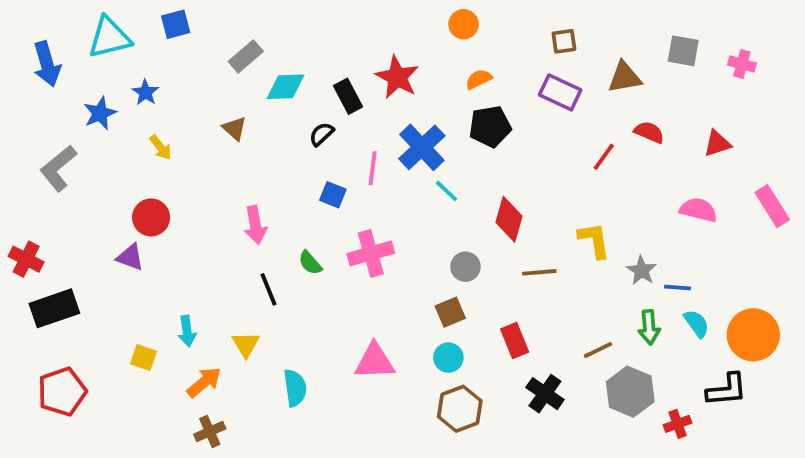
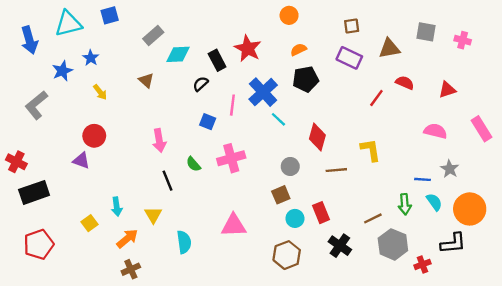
gray star: (642, 270) -> (450, 169), moved
yellow square: (143, 358) -> (90, 223), turned 35
cyan circle: (448, 358) -> (295, 218), moved

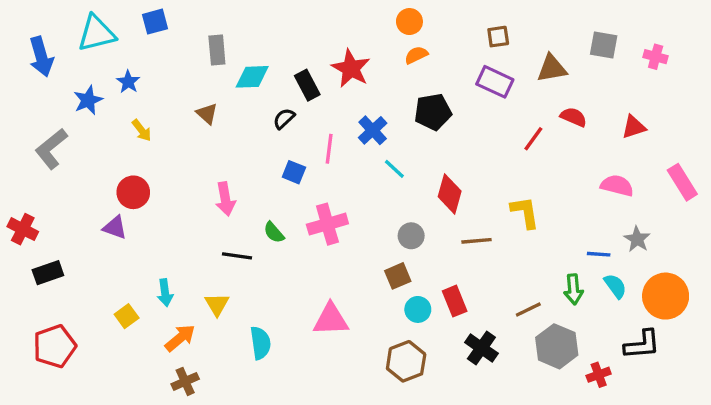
gray rectangle: (153, 35) -> (217, 50), turned -54
orange semicircle: (298, 50) -> (416, 55), moved
blue cross: (263, 92) -> (373, 130), size x0.7
black line: (167, 181) -> (237, 256), turned -60
black rectangle: (34, 192) -> (48, 273), size x0.7

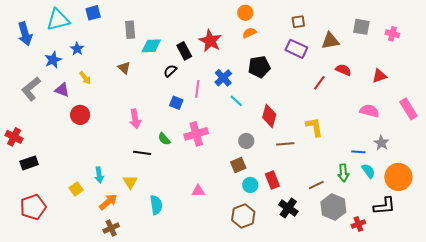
purple triangle: (115, 227) -> (62, 90), moved
pink triangle: (331, 319) -> (198, 191), size x0.6

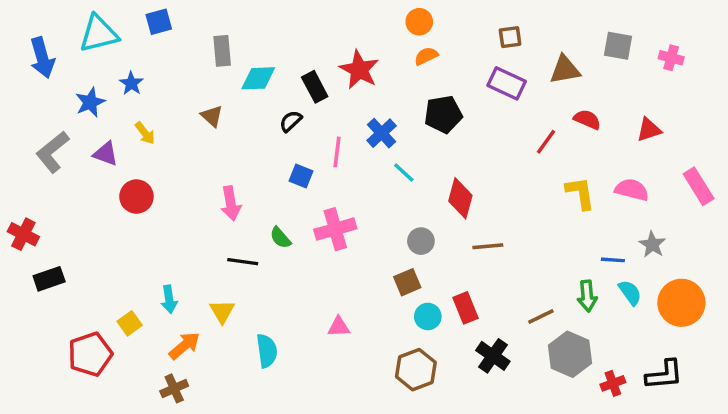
yellow L-shape: (314, 127) -> (580, 193), moved
black L-shape: (384, 206) -> (664, 375), moved
red pentagon: (33, 207) -> (90, 354), moved
brown cross: (111, 228) -> (174, 388), moved

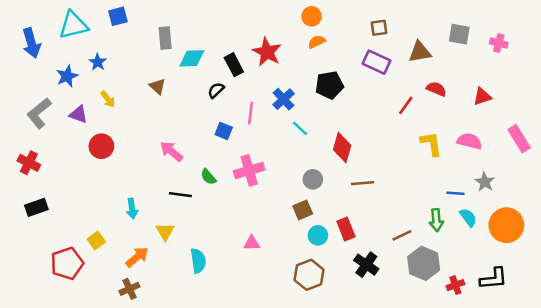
pink arrow: (231, 203) -> (171, 151), turned 140
red cross: (23, 234) -> (29, 163), moved
cyan arrow: (169, 299) -> (132, 209), moved

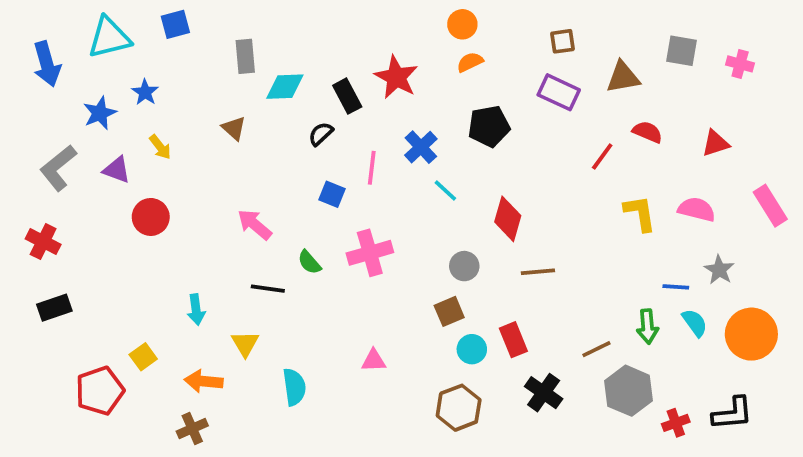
orange arrow: (137, 257) -> (204, 381), turned -135

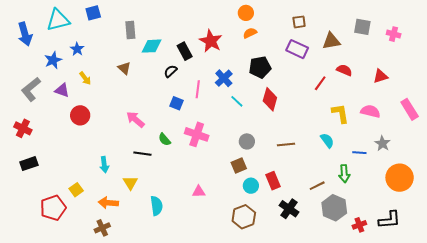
red diamond: (508, 219) -> (270, 99), moved
pink cross: (370, 253) -> (197, 134), turned 35
cyan semicircle: (695, 323) -> (327, 140), moved

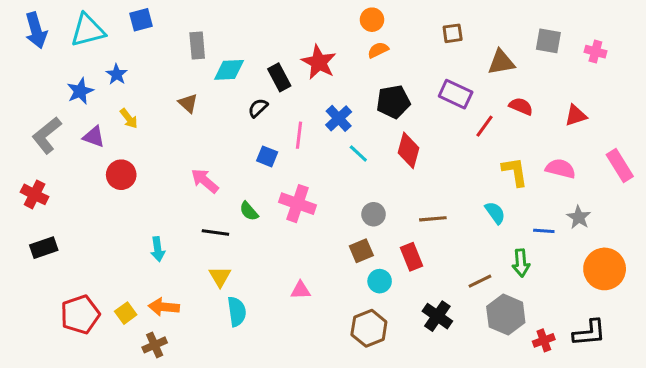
blue arrow: (25, 34) -> (36, 30), moved
purple rectangle: (297, 49) -> (456, 94), moved
red rectangle: (273, 181) -> (412, 257), moved
yellow triangle: (130, 183) -> (220, 277), moved
yellow square: (76, 190) -> (126, 313), moved

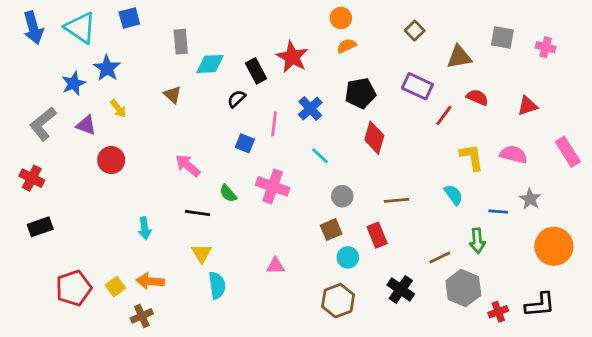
cyan triangle: (88, 30) -> (81, 28), turned 48
brown square: (453, 33) -> (415, 31), turned -36
blue star: (117, 74) -> (107, 68), size x1.4
cyan line: (358, 153) -> (320, 156), moved

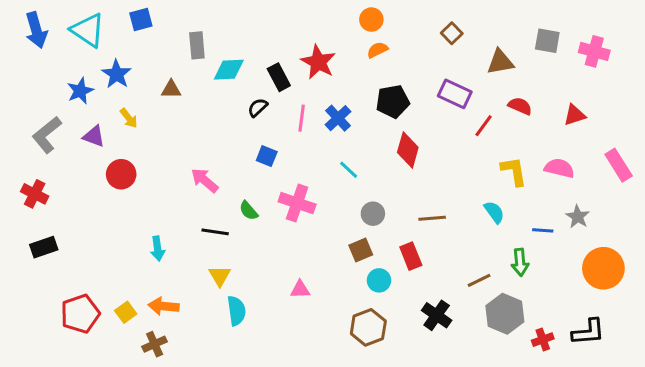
pink cross: (546, 47) -> (594, 51), size x1.4
brown triangle: (172, 95) -> (171, 89), moved, turned -42
pink line: (274, 124) -> (302, 118), moved

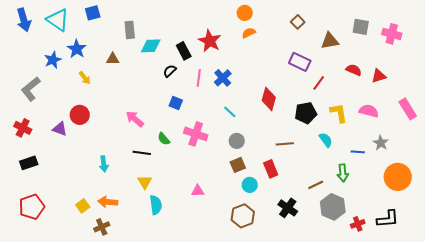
black pentagon: (393, 101) -> (306, 113), moved
red semicircle: (520, 106) -> (354, 70), moved
purple triangle: (94, 136) -> (60, 129), moved
gray circle: (373, 214) -> (237, 141), moved
red pentagon: (80, 314) -> (32, 207), moved

